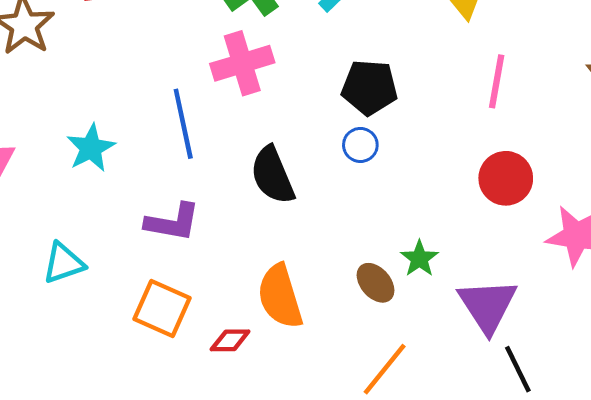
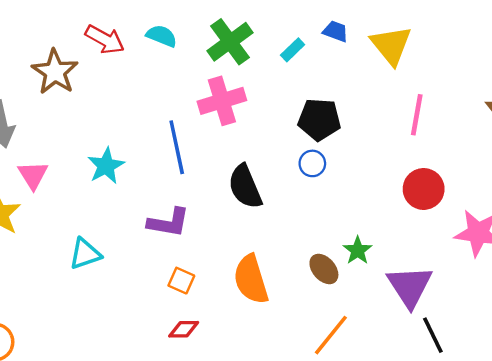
orange square: (162, 309) -> (181, 281), moved, size x0.6
red diamond: (230, 340) -> (184, 329), moved

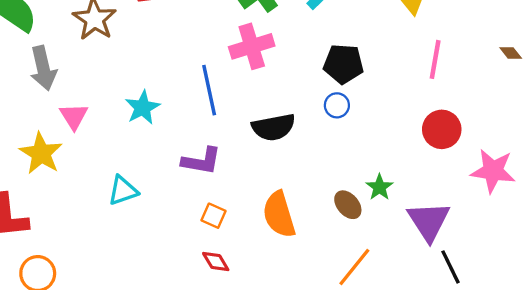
black semicircle: (245, 187) -> (274, 127), turned -78
red diamond: (184, 329) -> (216, 262), turned 60

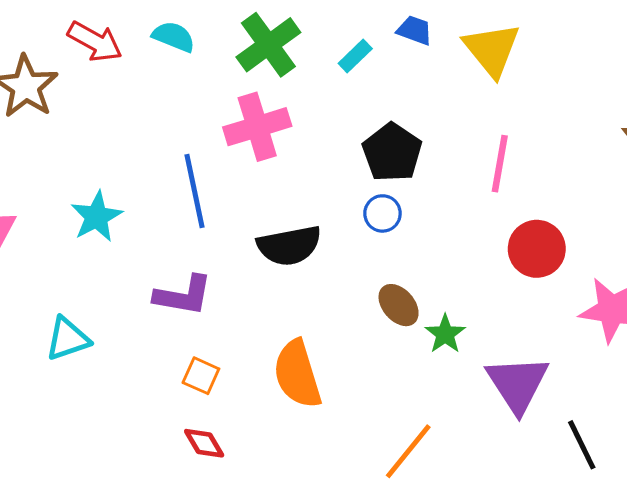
pink line: (435, 59) -> (500, 164), moved
black pentagon: (343, 64) -> (392, 152), turned 30
brown ellipse: (348, 205) -> (399, 305), moved
black line: (450, 267) -> (582, 445), moved

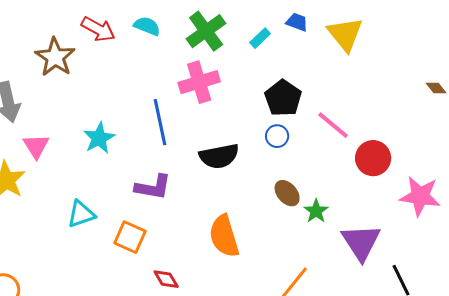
pink line: (500, 164) -> (333, 125), moved, turned -60
orange square: (201, 376) -> (130, 237), moved, size x1.4

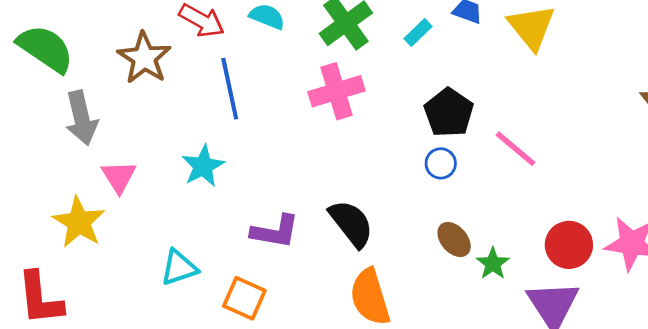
blue line: (160, 122) -> (230, 89), moved
black semicircle: (219, 156) -> (351, 224), moved, turned -117
red circle: (373, 158) -> (569, 245), moved

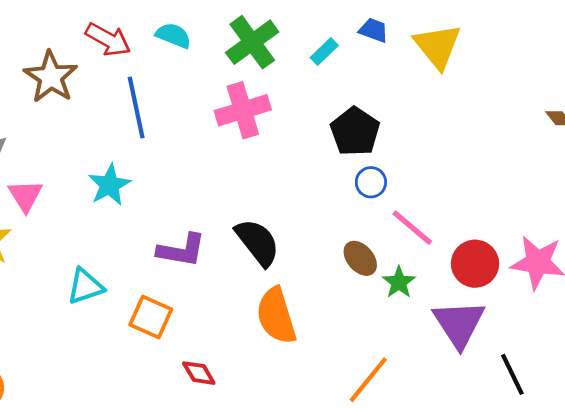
pink line: (515, 149) -> (412, 228), moved
blue circle: (441, 163) -> (371, 182), moved

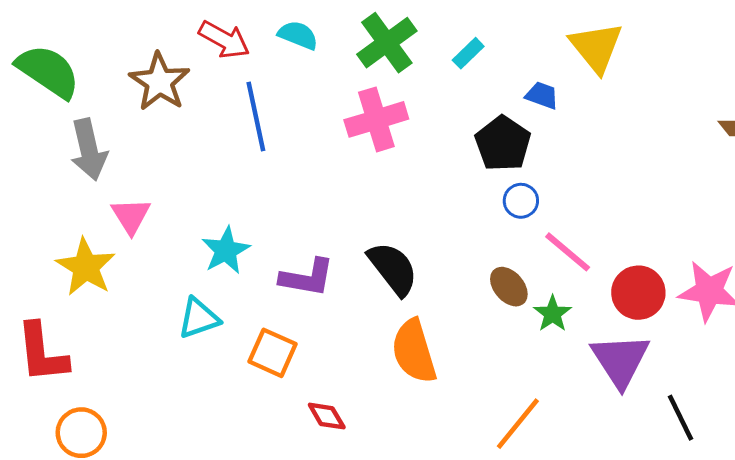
blue trapezoid: (374, 30) -> (542, 95), moved
cyan star: (109, 185) -> (226, 250), moved

